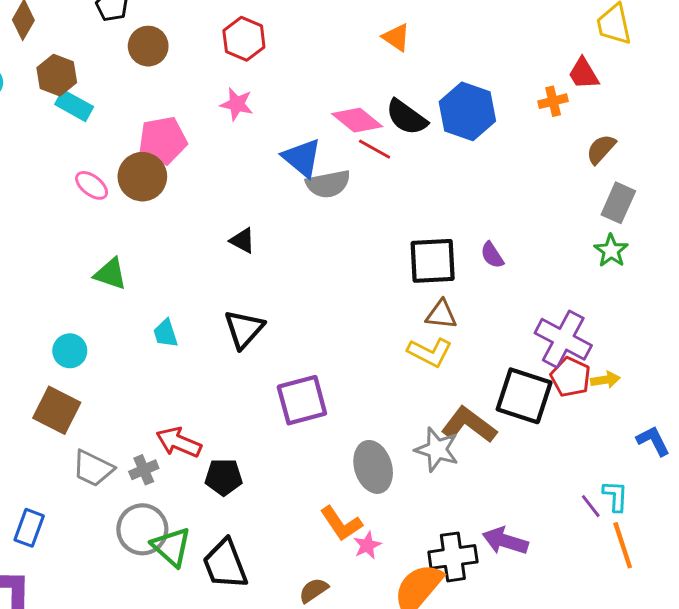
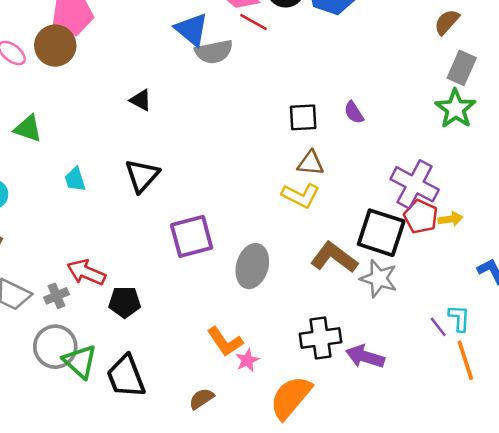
green star: (611, 251) -> (455, 109), size x1.4
black square: (433, 261) -> (303, 117), size x0.7
gray star: (437, 450) -> (379, 278), moved
gray ellipse: (373, 467) -> (252, 266), moved, turned 33
black cross: (453, 557) -> (320, 338), moved

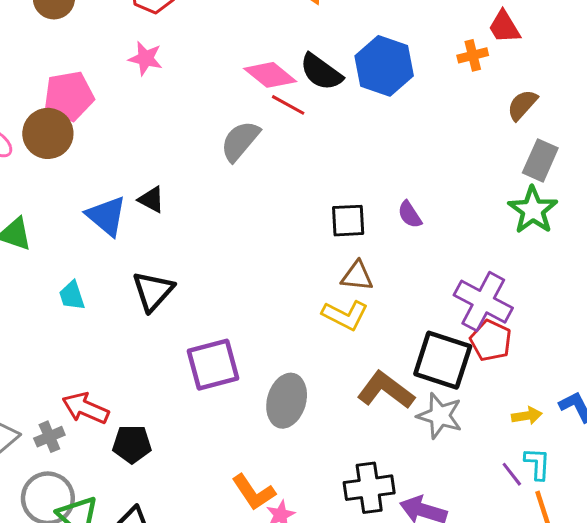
blue triangle: (192, 29) -> (106, 216), moved
gray semicircle: (214, 52) -> (240, 141), turned 141
yellow arrow: (451, 219) -> (527, 416), moved

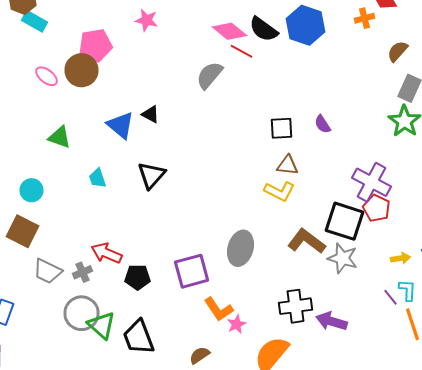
purple square: (213, 365) -> (192, 271), moved

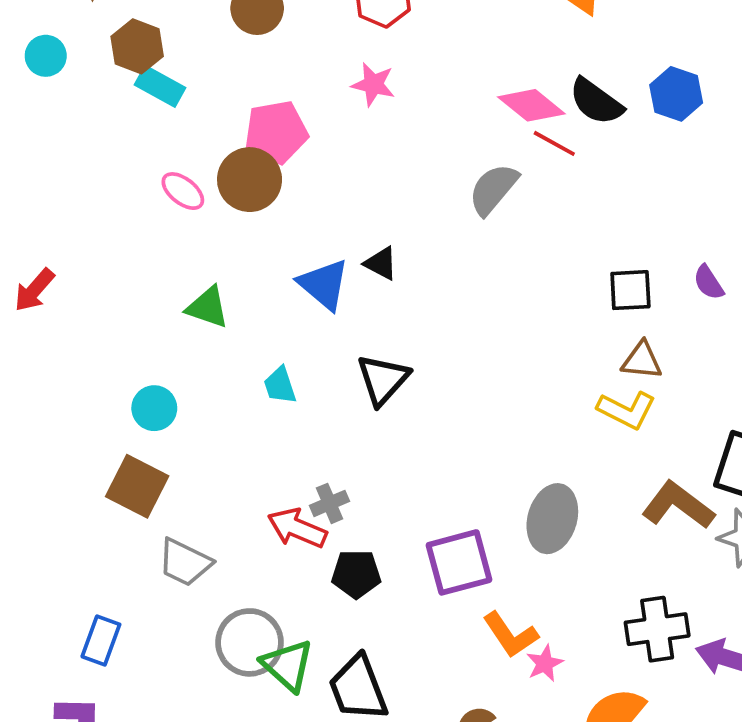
blue hexagon: (306, 25) -> (676, 94), size x0.7
gray cross: (82, 272) -> (329, 503), moved

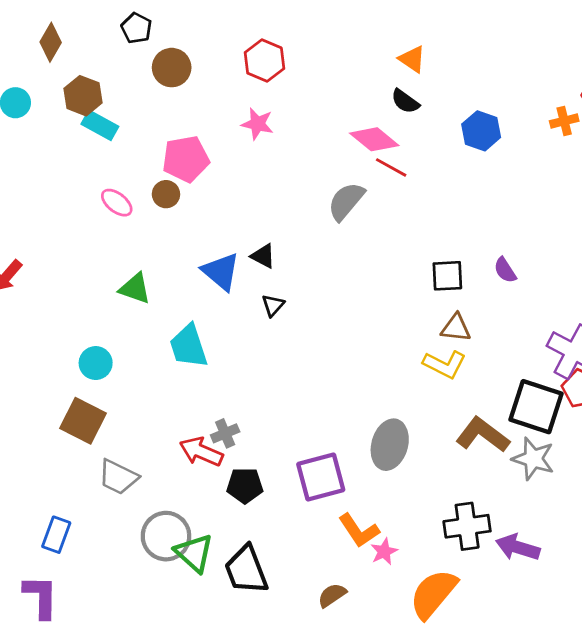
black semicircle: (596, 102) -> (405, 101), moved, size x0.7
brown circle: (250, 180) -> (166, 194), size x0.6
black triangle: (383, 380) -> (273, 305), moved, size x0.6
cyan trapezoid: (280, 385) -> (188, 346), size x1.6

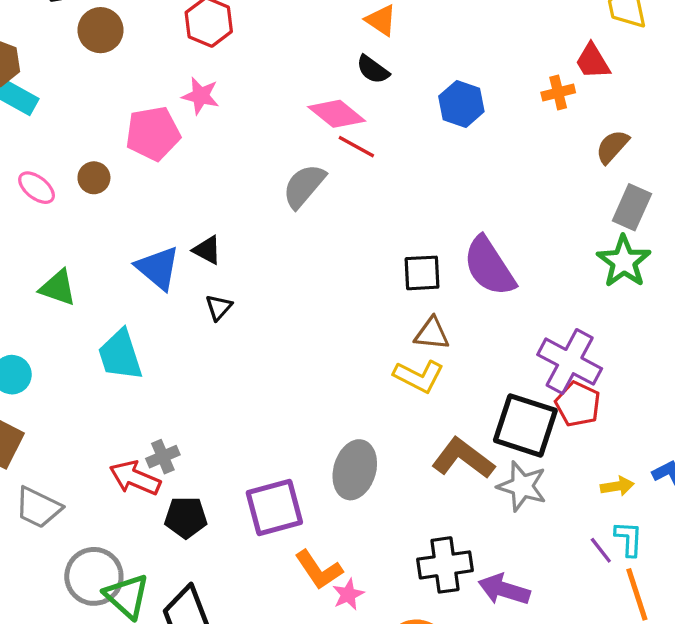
pink pentagon: (186, 159) -> (153, 133), moved
purple semicircle: (505, 270) -> (489, 266), size x2.0

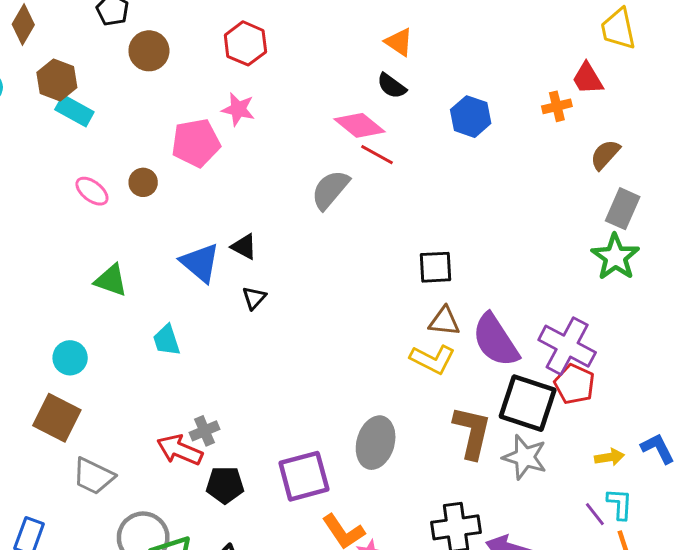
purple semicircle: (489, 266) -> (495, 340), moved
cyan trapezoid: (120, 355) -> (167, 340), size x0.7
brown L-shape: (463, 458) -> (472, 432), turned 66

